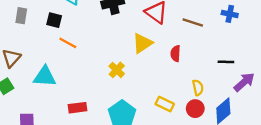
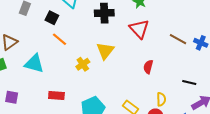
brown line: (193, 22) -> (178, 39), moved
yellow triangle: (142, 43) -> (105, 51), moved, turned -30
yellow cross: (117, 70) -> (83, 64), moved

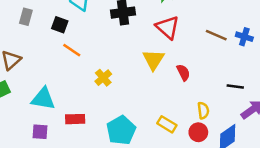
yellow triangle: (105, 51) -> (153, 60), moved
cyan triangle: (34, 63) -> (43, 99), moved
red semicircle: (148, 67) -> (183, 72), turned 144
purple square: (12, 97) -> (40, 132), moved

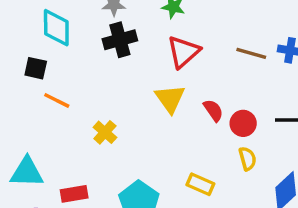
red triangle: (168, 27) -> (183, 52), turned 45
red circle: (198, 132) -> (243, 123), moved

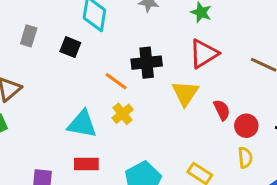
black cross: (120, 40) -> (147, 63), moved
orange line: (57, 100) -> (116, 81), moved
cyan triangle: (27, 172) -> (82, 124), moved

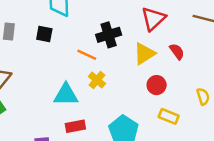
yellow triangle: (185, 93) -> (144, 54), turned 35
red semicircle: (222, 110) -> (177, 51), moved
red circle: (246, 126) -> (157, 85), moved

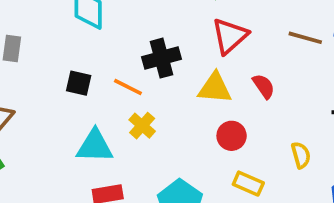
black square: (44, 34) -> (79, 83), moved
yellow triangle: (144, 54) -> (215, 88), turned 35

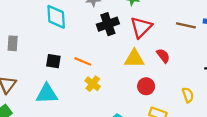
black cross: (162, 58) -> (108, 24), moved
cyan triangle: (95, 146) -> (47, 94), moved

